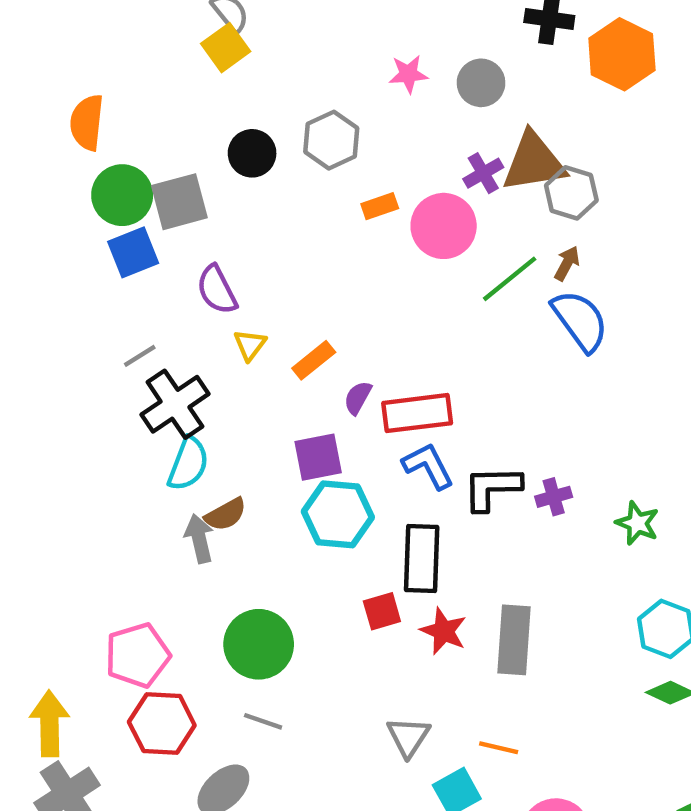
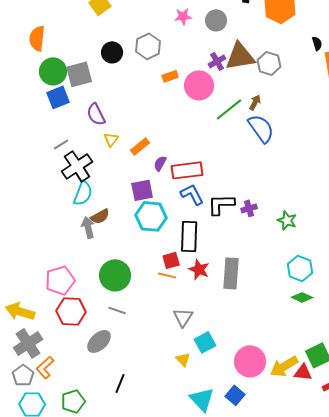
gray hexagon: (571, 193) -> (269, 63), moved
yellow arrow: (49, 724) -> (20, 311), turned -72
orange line: (499, 748) -> (167, 275), moved

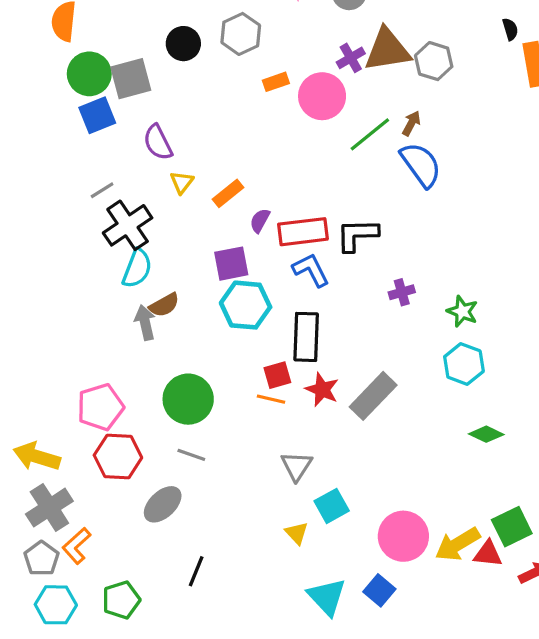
black L-shape: (221, 204) -> (357, 235), moved
cyan hexagon: (300, 268) -> (464, 364), moved
gray rectangle: (231, 273) -> (373, 396), turned 40

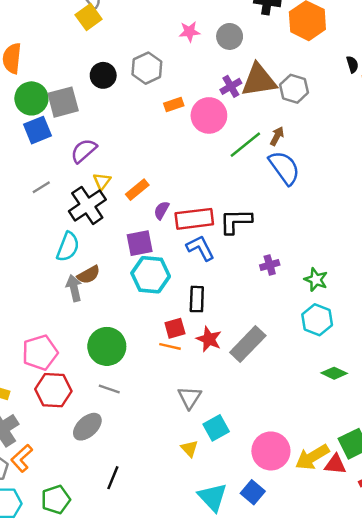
purple semicircle: (158, 142) -> (84, 151), turned 76
black cross: (128, 225) -> (87, 205), moved
black rectangle: (306, 337) -> (197, 299), size x0.7

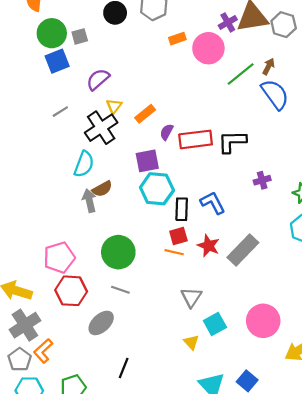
gray square: (63, 102) -> (80, 36), size x0.6
blue L-shape: (200, 248) -> (213, 203), moved
black rectangle: (197, 299) -> (182, 209), moved
pink circle: (271, 451) -> (263, 321), moved

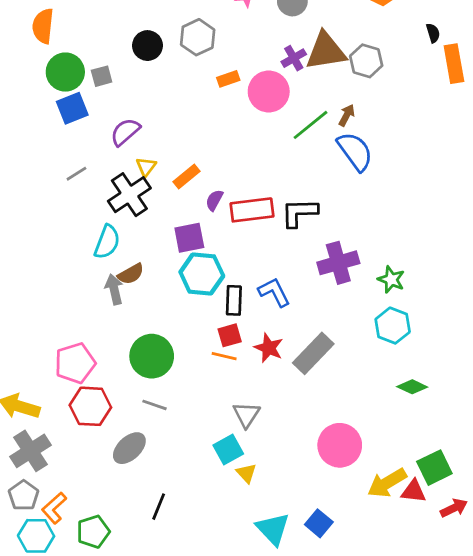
purple cross: (262, 180) -> (338, 263), size x1.8
cyan square: (215, 324) -> (228, 449), moved
orange L-shape: (43, 351) -> (54, 508), moved

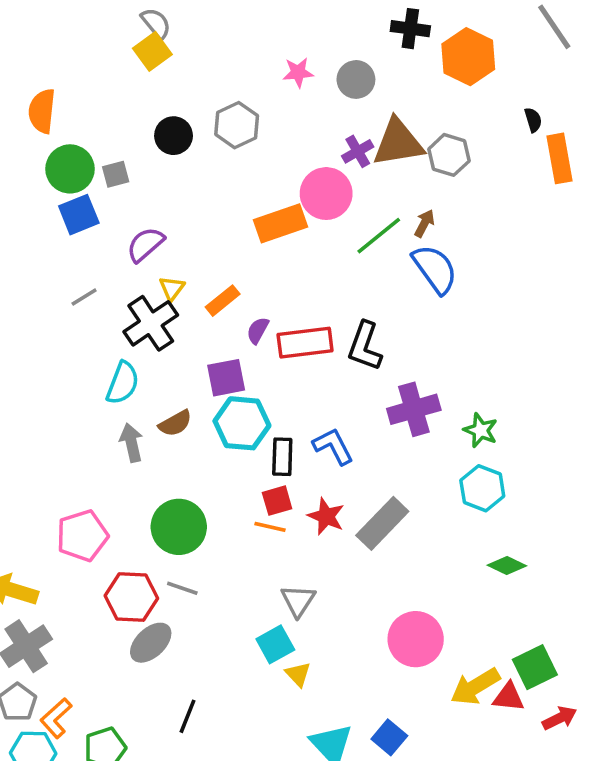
orange rectangle: (228, 79) -> (281, 223), moved, size x1.8
black L-shape: (299, 213) -> (365, 346), turned -69
brown semicircle: (131, 274) -> (175, 423), moved
red hexagon: (90, 406) -> (131, 597), moved

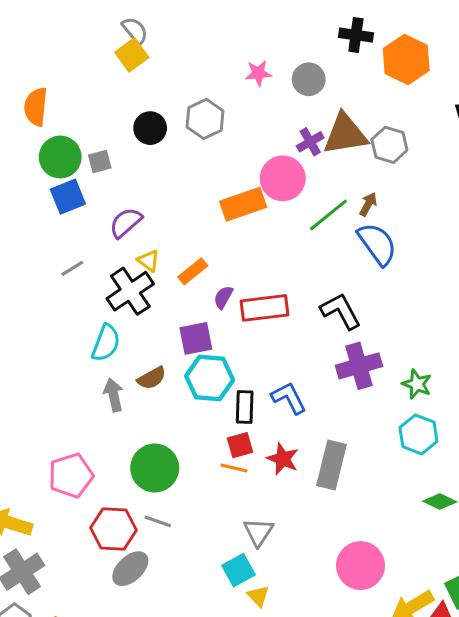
yellow triangle: (172, 288) -> (149, 261), turned -30
black L-shape: (365, 346) -> (341, 311), moved, turned 132
gray rectangle: (382, 523) -> (332, 465), turned -30

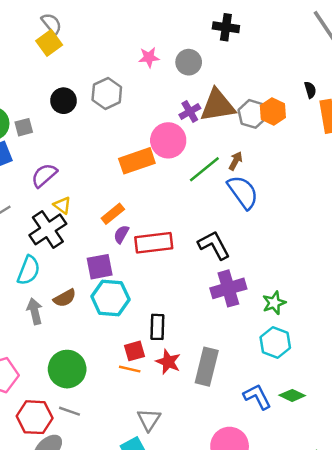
orange hexagon: (406, 59) -> (273, 111), moved, size x0.7
orange rectangle: (193, 271) -> (113, 214), moved
green star: (417, 384) -> (274, 303), turned 30
blue L-shape: (289, 398) -> (257, 397), moved
black rectangle: (245, 407) -> (157, 327), moved

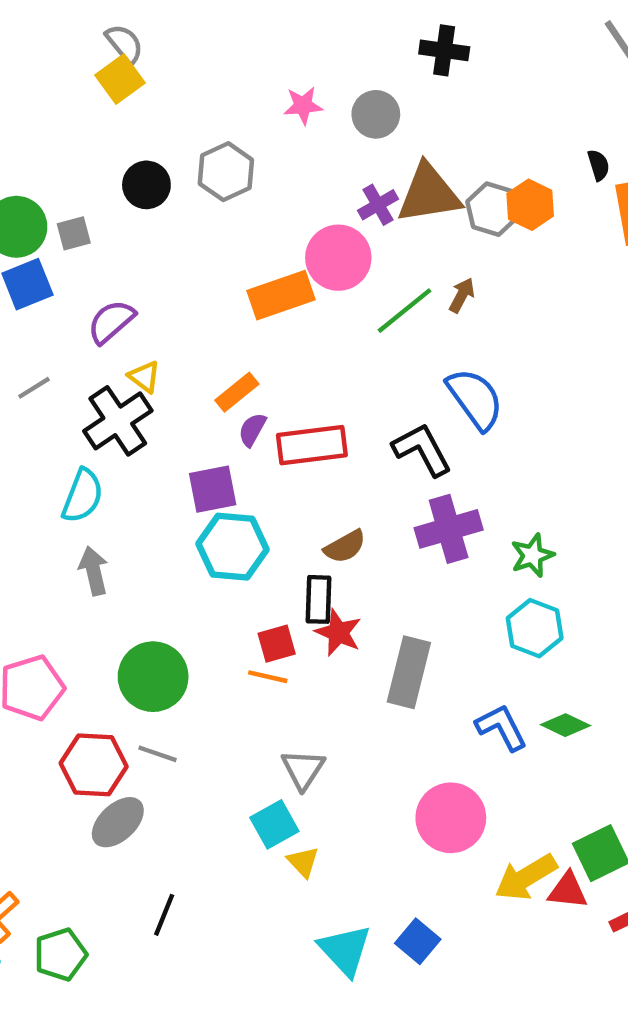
blue semicircle: (243, 192) -> (475, 399), moved
brown semicircle: (65, 298) -> (345, 547), moved
red star: (168, 362) -> (338, 633), moved

